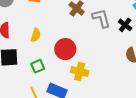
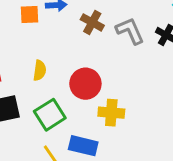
green square: (38, 66) -> (50, 115), size x1.5

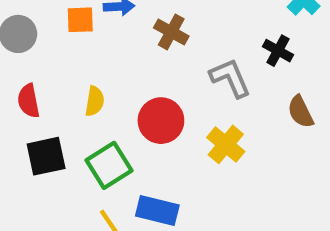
gray L-shape: (130, 31) -> (230, 78), moved
yellow cross: (111, 113) -> (226, 144), moved, turned 35

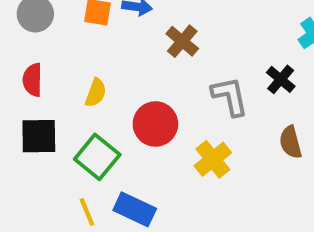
green square: (109, 165) -> (97, 157), turned -30

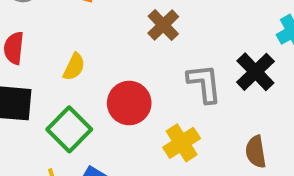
black cross: (281, 79) -> (255, 72), size x1.4
brown semicircle: (291, 142) -> (256, 152), moved

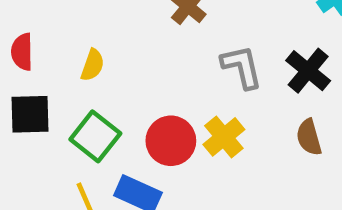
black cross: (255, 72) -> (308, 71), moved
red circle: (129, 103) -> (171, 141), moved

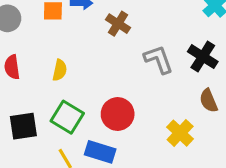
black square: (30, 114) -> (23, 126), moved
yellow cross: (224, 137) -> (180, 133), moved

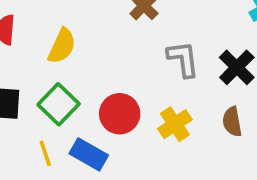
yellow semicircle: (60, 70) -> (62, 46), size x1.4
yellow cross: (180, 133) -> (175, 124), moved

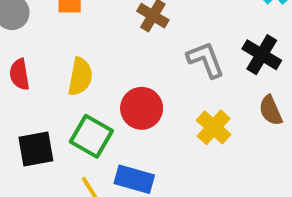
red circle: (120, 114) -> (142, 108), moved

